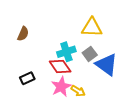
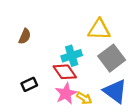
gray square: (90, 54) -> (112, 58), moved, size x1.6
blue triangle: (107, 64) -> (115, 91), moved

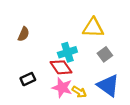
gray square: (112, 58) -> (105, 54), size x0.6
pink star: (66, 94) -> (62, 88), turned -30

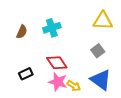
yellow triangle: (93, 28) -> (103, 21), moved
cyan cross: (67, 52) -> (52, 28), moved

